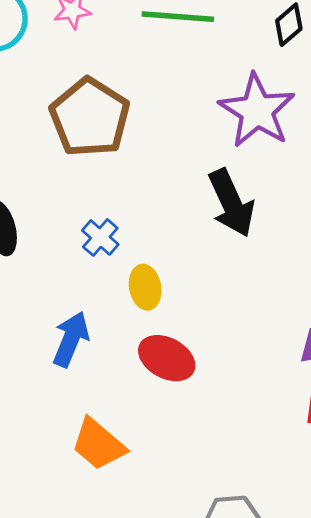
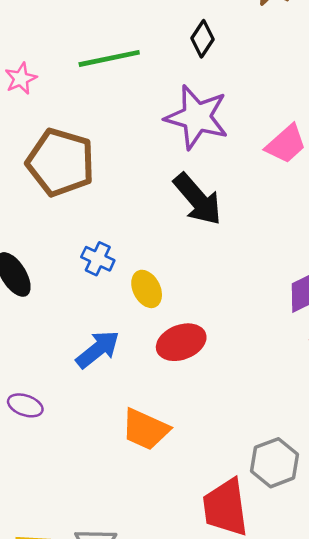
blue arrow: (71, 339) -> (98, 349), turned 45
red ellipse: (167, 358) -> (181, 342), turned -33

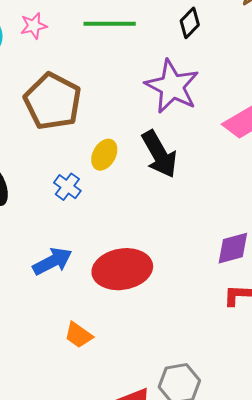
yellow ellipse: (147, 289) -> (104, 155), moved, turned 44
red ellipse: (181, 342) -> (122, 269), size x1.4
orange trapezoid: (145, 429) -> (79, 335), size x0.7

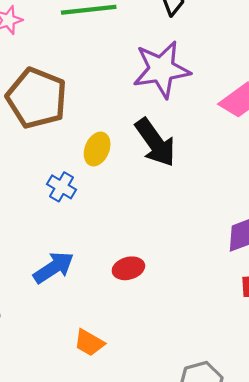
purple star: (172, 86) -> (162, 69), turned -30
red ellipse: (122, 269) -> (128, 268), size x0.5

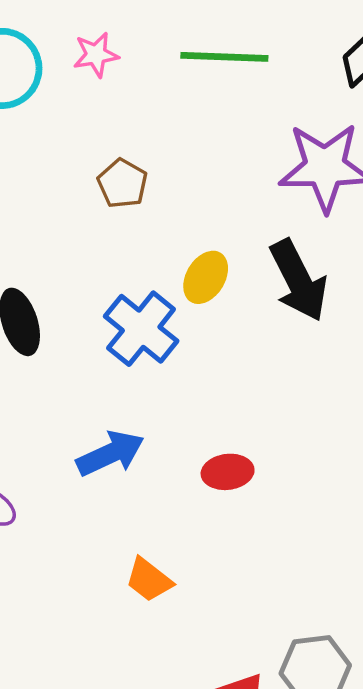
brown pentagon: (37, 98) -> (122, 184), size x0.5
blue cross: (61, 187) -> (141, 329), size x1.6

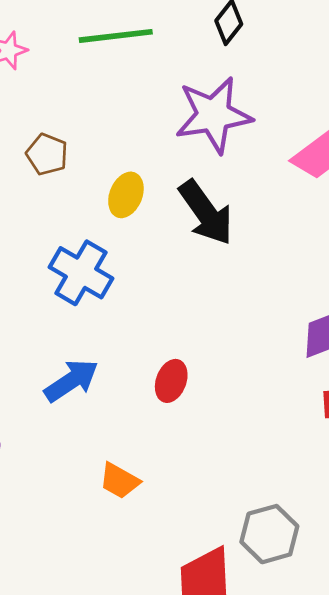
yellow ellipse: (206, 277) -> (126, 195), moved
red ellipse: (228, 472) -> (171, 381), turned -54

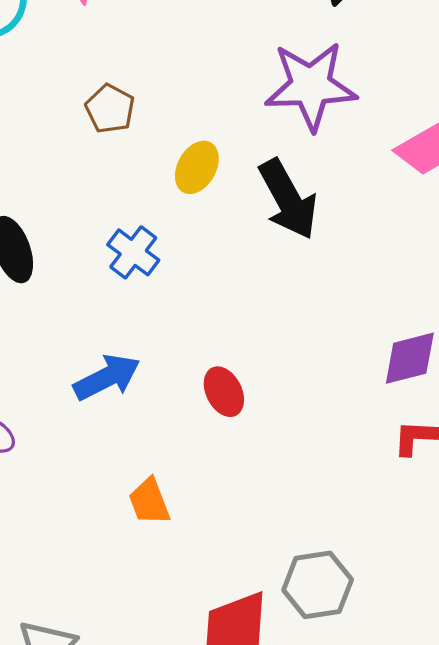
blue cross: (81, 273) -> (133, 252), size x0.7
red ellipse: (171, 381) -> (224, 392), turned -54
orange trapezoid: (119, 481) -> (149, 501), turned 33

